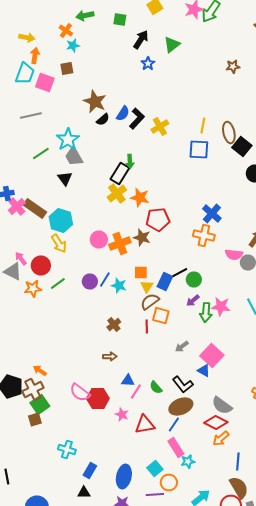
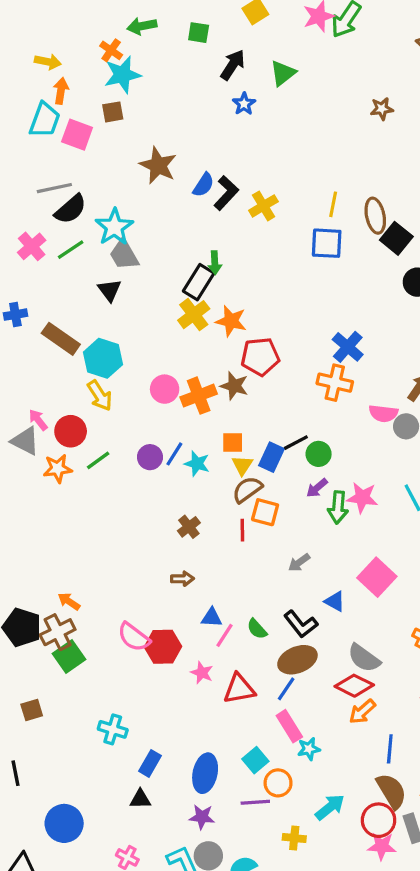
cyan star: (73, 46) -> (122, 75), size x1.6
black semicircle: (103, 120) -> (71, 209), moved, size x1.5
pink cross: (17, 206) -> (32, 246), moved
pink square: (212, 356) -> (377, 577), moved
brown square: (35, 420) -> (32, 710), moved

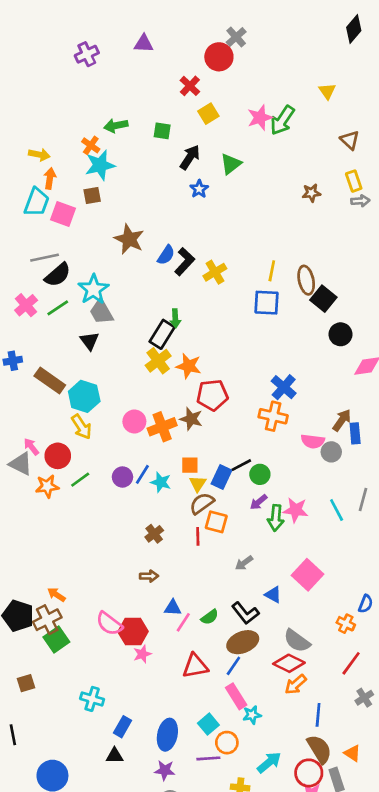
green semicircle: (257, 629) -> (210, 617), turned -84
pink star: (202, 673) -> (142, 654), moved, turned 30

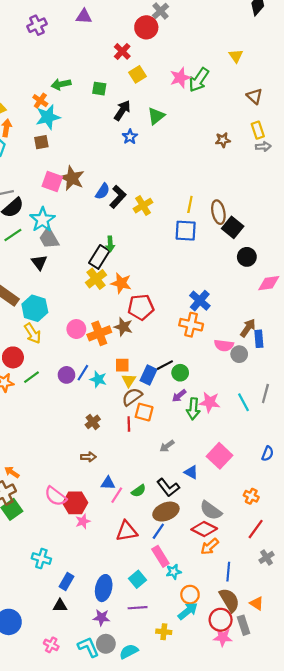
pink square: (63, 214) -> (52, 181), moved
blue semicircle: (366, 604) -> (268, 454), moved
orange circle: (227, 743) -> (190, 595), moved

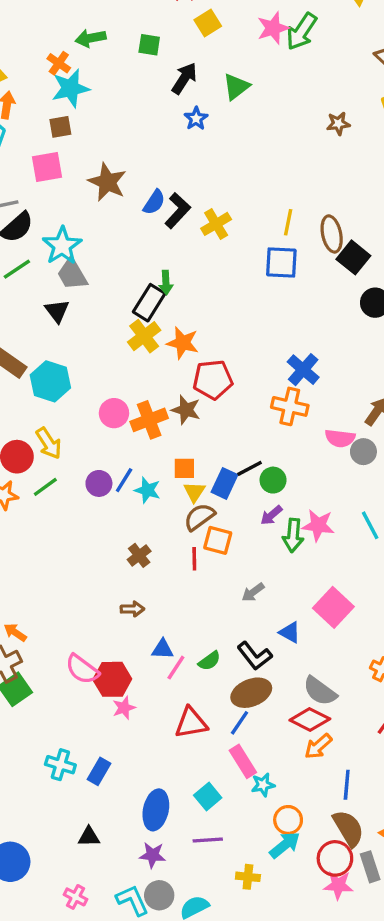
pink square: (52, 181) -> (47, 167), moved, turned -30
yellow arrow: (33, 333) -> (49, 443), moved
blue rectangle: (66, 581) -> (99, 771), moved

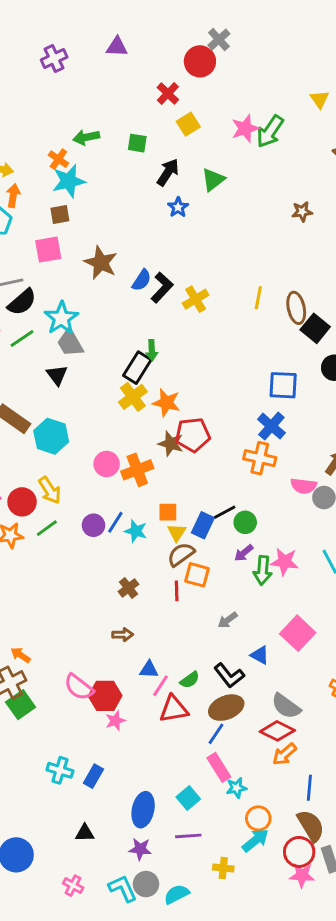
blue square: (281, 262) -> (283, 385), moved
brown star: (186, 410) -> (171, 444), moved
red triangle: (191, 723) -> (174, 709), moved

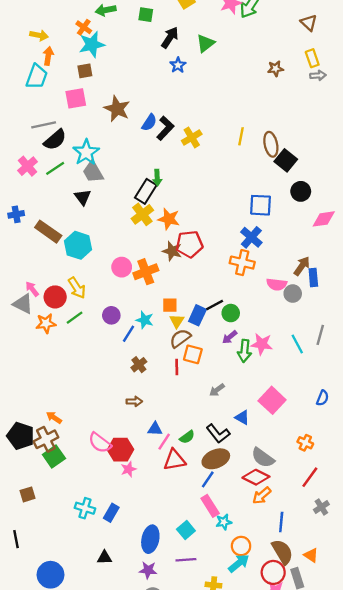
blue line: (115, 522) -> (129, 334), moved

